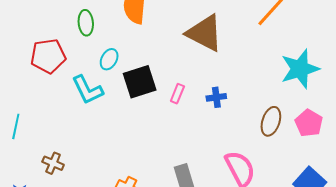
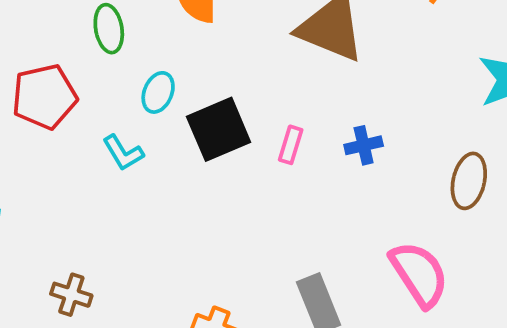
cyan L-shape: (87, 90) -> (123, 153), size x0.7

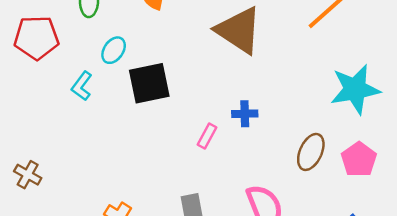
pink rectangle: (291, 145) -> (207, 136), moved
cyan L-shape: (123, 153) -> (82, 86), turned 56

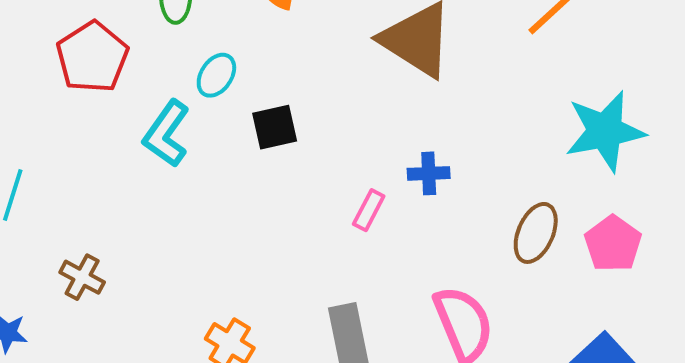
red pentagon: (36, 38) -> (92, 57), turned -30
black square: (149, 83) -> (275, 127), size x0.7
cyan L-shape: (82, 86) -> (166, 134), size x1.4

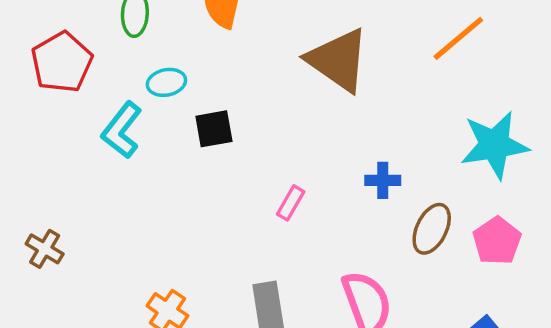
cyan ellipse: (216, 75) -> (166, 82), turned 42
blue cross: (429, 173) -> (383, 180), moved

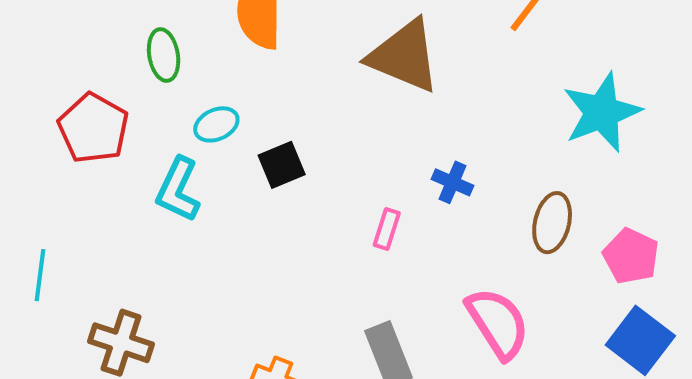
blue cross: (383, 180) -> (452, 182), moved, turned 36
pink pentagon: (497, 241) -> (631, 256), moved
brown cross: (45, 249) -> (121, 343), size x1.4

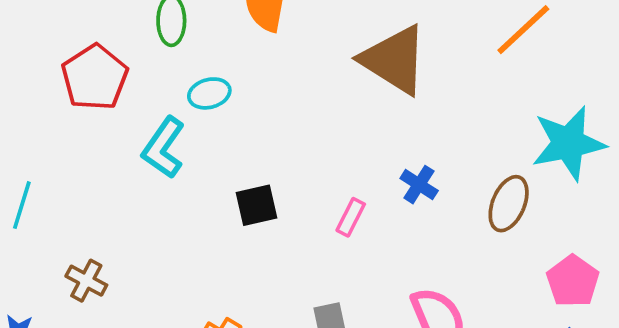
black square: (282, 165) -> (257, 205), moved
brown ellipse: (552, 223) -> (509, 204), moved
brown cross: (121, 343) -> (86, 281), size x0.7

